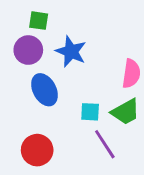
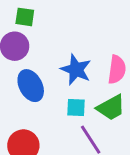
blue star: (71, 51) -> (76, 70), moved

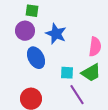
blue star: (76, 70) -> (56, 34), moved

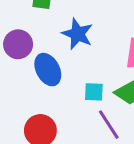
purple circle: (25, 31) -> (18, 44), moved

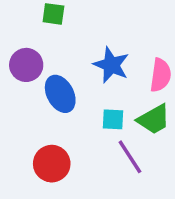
blue star: (78, 34) -> (111, 65), moved

